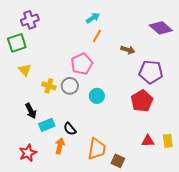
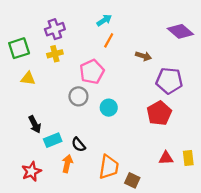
purple cross: (30, 20) -> (55, 29), moved
yellow triangle: (25, 70) -> (28, 78), turned -40
yellow cross: (49, 86) -> (55, 54), moved, turned -32

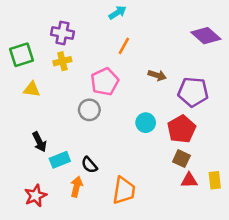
cyan arrow: (104, 20) -> (117, 13), moved
purple cross: (55, 29) -> (62, 33), turned 30
brown arrow: (143, 56) -> (157, 75), moved
cyan circle: (109, 108) -> (146, 123), moved
brown square: (132, 180) -> (181, 159), moved

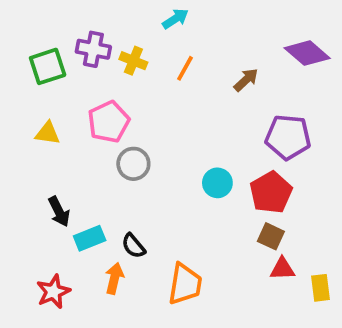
green square: (21, 55) -> (48, 66), moved
yellow cross: (62, 61) -> (133, 61), moved, turned 36
brown arrow: (157, 75) -> (246, 80), moved, turned -60
pink pentagon: (105, 82) -> (109, 122), moved
yellow rectangle: (215, 180) -> (320, 288), moved

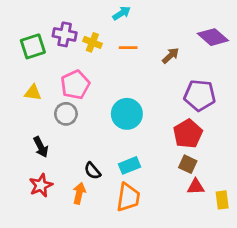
orange line: (185, 68) -> (128, 48), turned 60
gray circle: (133, 164) -> (66, 114), moved
cyan circle: (217, 183) -> (127, 114), moved, size x1.5
cyan rectangle: (90, 238) -> (130, 165), moved
red star: (53, 292) -> (41, 185), moved

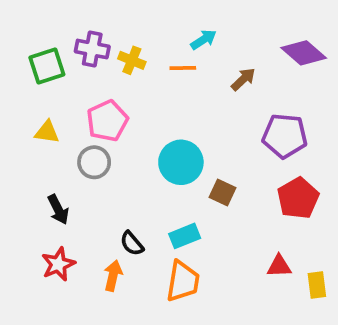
cyan arrow: (122, 13) -> (204, 40), moved
red pentagon: (188, 134) -> (298, 198), moved
brown square: (188, 164) -> (222, 192), moved

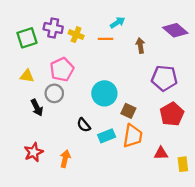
brown arrow: (243, 79) -> (140, 45), turned -56
black arrow: (58, 209) -> (37, 108), moved
black semicircle: (132, 243) -> (84, 125), moved
orange trapezoid: (183, 281) -> (133, 136), moved

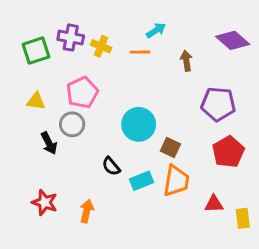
red star: (34, 152) -> (45, 202), turned -30

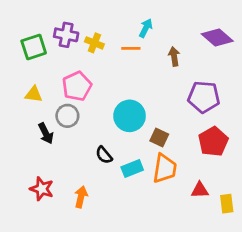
cyan arrow: (156, 30) -> (146, 28), turned -30

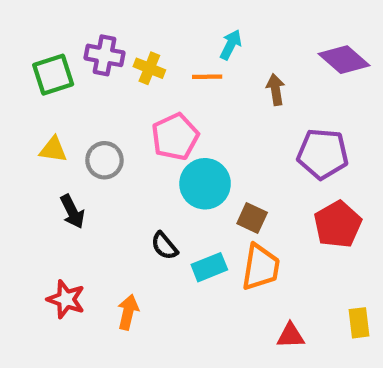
pink pentagon: (77, 86) -> (175, 137), moved
gray circle: (67, 116) -> (104, 160), moved
red triangle: (200, 190) -> (291, 336), moved

